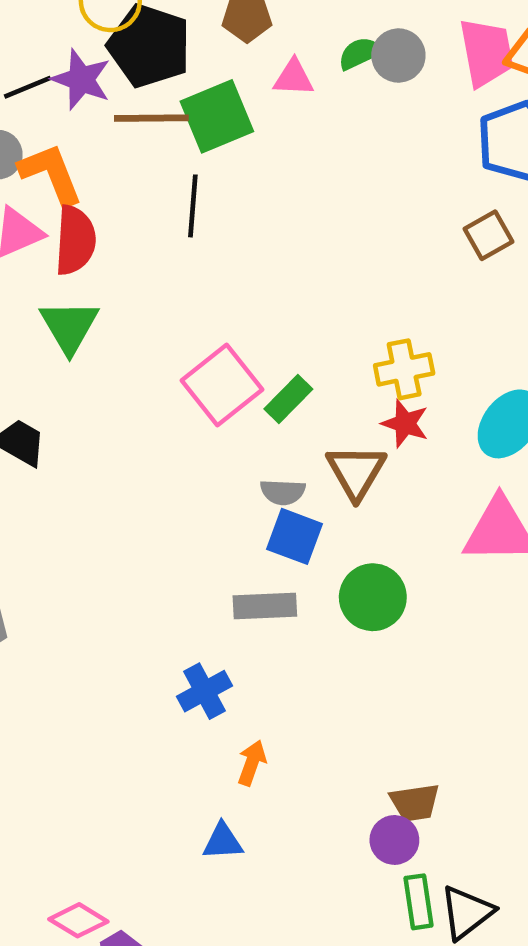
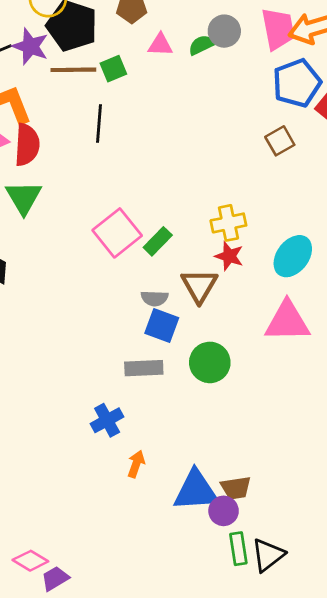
green semicircle: (360, 53) -> (202, 45), moved
green square: (217, 116) -> (113, 69), size x0.6
blue triangle: (223, 841) -> (196, 491), moved, size x1.8

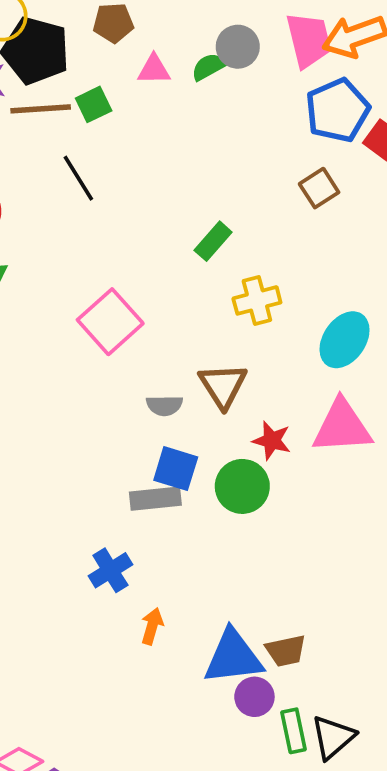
black line: (99, 123) -> (78, 178), turned -33
green rectangle: (158, 241) -> (213, 241), moved
red star: (229, 256) -> (272, 441), moved
blue square: (162, 325) -> (176, 469), moved
purple circle: (224, 511) -> (254, 697), moved

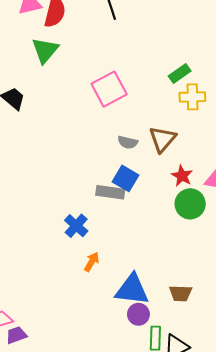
green rectangle: (213, 241) -> (180, 74), moved
green circle: (242, 486) -> (190, 204), moved
blue cross: (110, 570) -> (76, 226), turned -30
brown trapezoid: (286, 651) -> (180, 293), moved

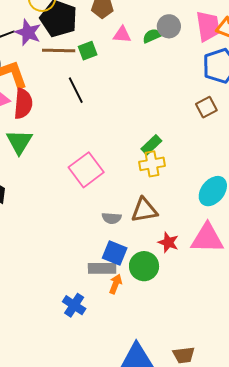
yellow cross: (192, 97) -> (152, 164), moved
brown triangle: (162, 139) -> (144, 210), turned 48
green circle: (190, 204) -> (144, 266), moved
orange arrow: (92, 262) -> (116, 284), moved

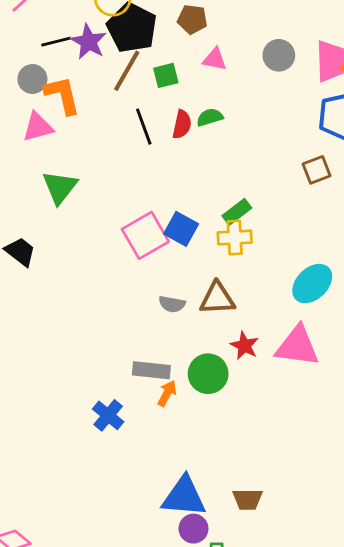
green semicircle: (152, 36) -> (210, 117), moved
brown line: (59, 51) -> (127, 71), turned -68
red semicircle: (23, 104) -> (182, 124), moved, size x0.7
blue square: (115, 253) -> (181, 229), moved

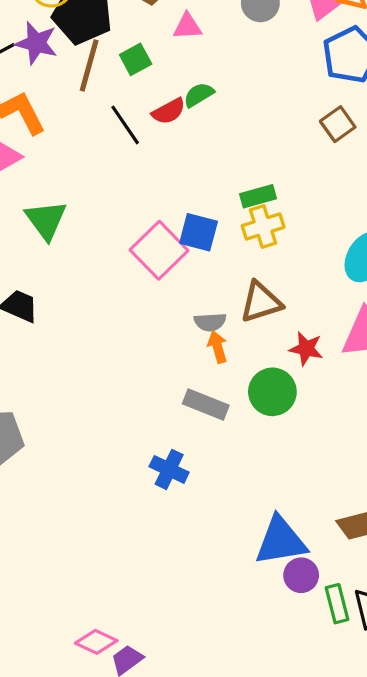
red semicircle: (182, 124) -> (169, 111), turned 64
green rectangle: (237, 212) -> (258, 196), turned 36
gray rectangle: (151, 370) -> (206, 405), turned 30
orange arrow: (167, 393) -> (218, 347), moved, turned -30

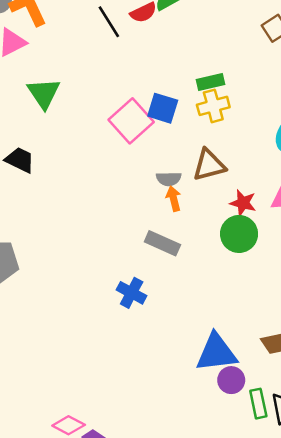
green circle: (272, 392) -> (239, 234), moved

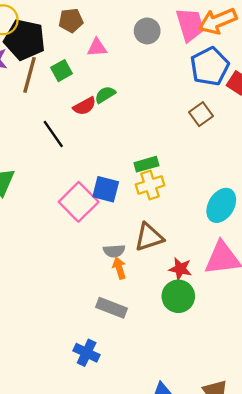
black line: (109, 22) -> (53, 134), moved

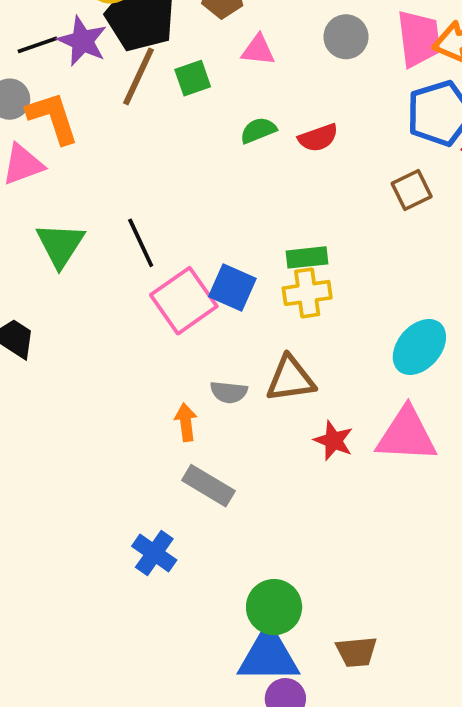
red semicircle: (85, 106) -> (318, 138), moved
black line: (53, 134) -> (141, 243), moved
orange arrow: (119, 268) -> (186, 422), moved
green circle: (178, 296) -> (274, 607), moved

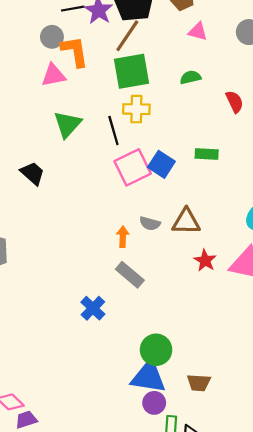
green square: (193, 78) -> (131, 71), moved, size x1.8
red semicircle: (318, 138) -> (235, 102), moved, turned -105
yellow cross: (307, 293) -> (136, 109), moved

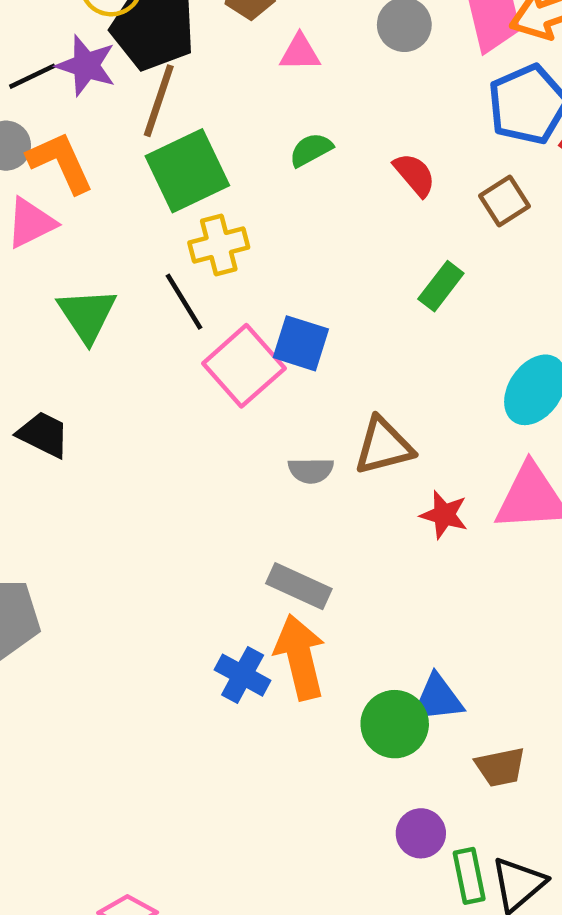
green rectangle: (207, 154) -> (441, 286), moved, turned -40
orange arrow: (123, 237) -> (300, 657), moved, size x1.8
blue triangle: (148, 377) -> (438, 699), moved, size x0.7

